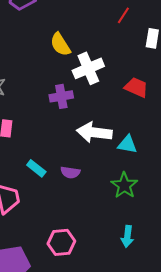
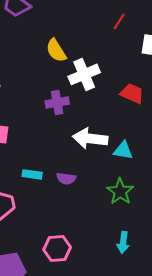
cyan rectangle: (36, 168) -> (32, 174), turned -30

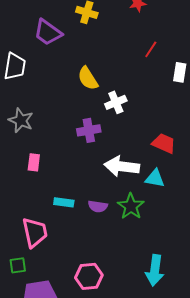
white cross: (84, 74) -> (116, 102), size x0.7
red trapezoid: (132, 93) -> (164, 143), moved
green star: (120, 191) -> (131, 206), moved
cyan arrow: (123, 242) -> (155, 270), size x1.4

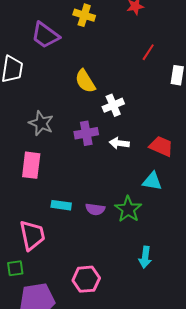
gray star: (21, 120) -> (41, 123), moved
pink rectangle: (34, 162) -> (31, 165), size x1.5
white arrow: (122, 166) -> (119, 143), moved, size x0.6
cyan arrow: (155, 270) -> (145, 257), moved, size x0.7

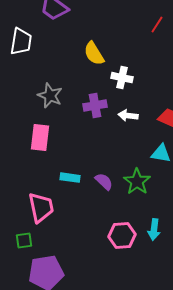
white cross: (113, 105) -> (122, 78), turned 35
purple semicircle: (95, 209) -> (104, 182), turned -144
pink hexagon: (86, 279) -> (122, 236), moved

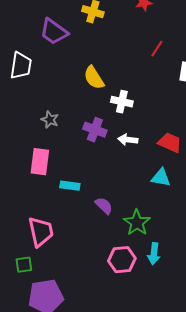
gray star: (50, 96) -> (50, 120), size x0.7
purple cross: (95, 106) -> (95, 130), turned 30
cyan rectangle: (70, 178) -> (70, 186), moved
green star: (137, 182) -> (137, 223), moved

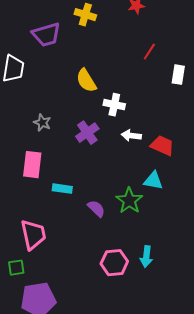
purple trapezoid: (54, 32) -> (46, 35), turned -52
purple cross: (95, 130) -> (87, 133), turned 35
white arrow: (128, 140) -> (131, 136), moved
green star: (137, 223) -> (129, 201), moved

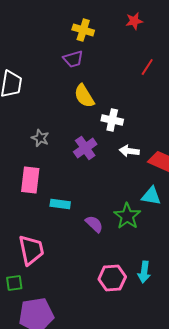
purple trapezoid: (46, 35) -> (73, 59), moved, size x0.7

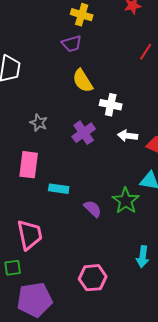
pink hexagon: (112, 278) -> (93, 278), moved

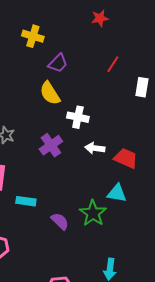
yellow cross: (82, 15) -> (33, 36), moved
purple trapezoid: (72, 44) -> (58, 63), moved, turned -30

